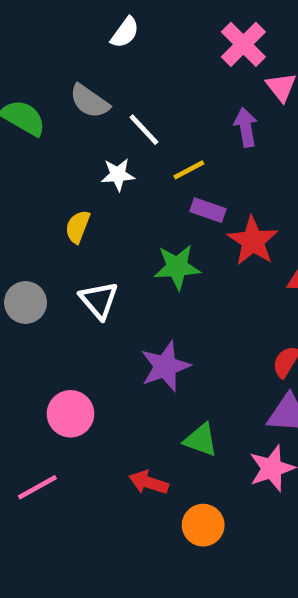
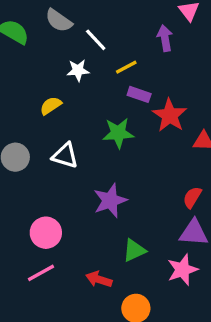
yellow semicircle: (78, 227) -> (51, 106), turned 35
white triangle: (99, 300) -> (65, 156), turned -32
green triangle: (201, 440) -> (134, 250), turned -45
pink line: (37, 487) -> (41, 273), moved

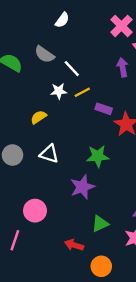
yellow line: (126, 67) -> (82, 92), moved
green star: (118, 133) -> (98, 156), moved
pink line: (41, 273) -> (15, 240), moved, turned -42

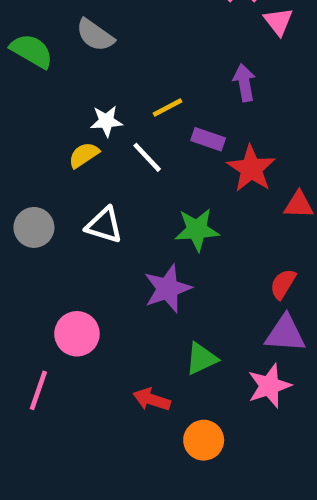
purple arrow: (123, 67) -> (244, 83), moved
white line: (72, 69) -> (147, 157), moved
white star: (59, 91) -> (106, 121), moved

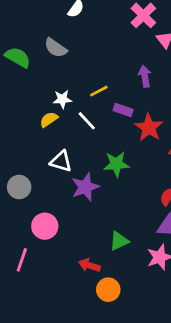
gray circle: (34, 227) -> (19, 187), moved
purple star: (167, 289) -> (85, 187), moved
orange circle: (204, 440) -> (108, 290), moved

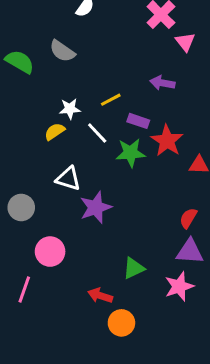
purple arrow: (145, 76) -> (162, 83), turned -70
green star: (116, 164) -> (131, 153), moved

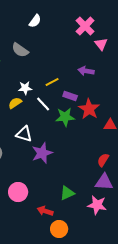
pink circle: (50, 252) -> (18, 192), moved
pink star: (179, 286) -> (97, 205), turned 30

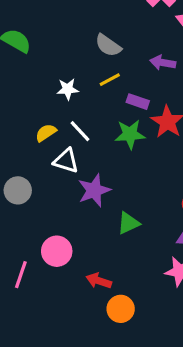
gray semicircle: (20, 50) -> (108, 45), moved
yellow semicircle: (15, 103) -> (46, 133), moved
white line: (43, 104) -> (80, 131), moved
green triangle: (67, 193) -> (128, 223), moved

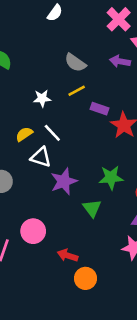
purple arrow: (163, 63) -> (120, 61), moved
green star: (130, 134) -> (111, 178), moved
green triangle: (128, 223) -> (92, 208), turned -42

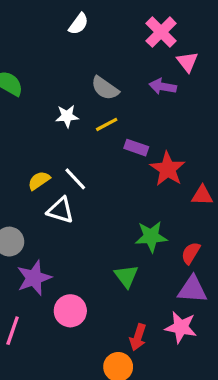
white star: (42, 98) -> (67, 116), moved
purple star: (64, 181) -> (34, 278), moved
pink circle: (33, 231) -> (70, 311), moved
red arrow: (68, 255) -> (138, 337), moved, turned -90

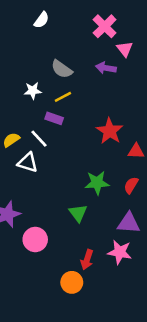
purple rectangle: (136, 148) -> (54, 118), moved
red semicircle: (191, 253) -> (131, 185), moved

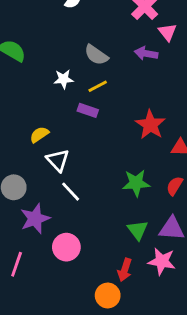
white line: (39, 139) -> (71, 192), moved
white triangle: (28, 163) -> (58, 160), turned 30
green triangle: (78, 213) -> (138, 230), moved

